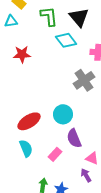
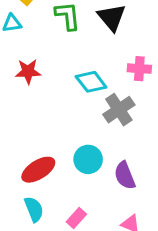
cyan diamond: (66, 40) -> (91, 82), moved
purple semicircle: (74, 138) -> (125, 176), moved

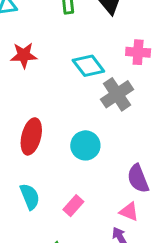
red ellipse: (38, 170) -> (31, 136), moved, turned -44
purple semicircle: (125, 176) -> (138, 179), moved

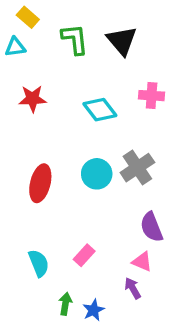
gray cross: (117, 94) -> (137, 168), moved
cyan circle: (85, 145) -> (97, 174), moved
cyan semicircle: (30, 197) -> (39, 263), moved

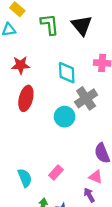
cyan diamond: (100, 110) -> (67, 73), turned 35
gray cross: (137, 168) -> (86, 98), moved
red ellipse: (40, 183) -> (26, 98), moved

